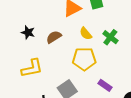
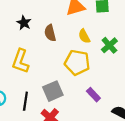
brown semicircle: (54, 37) -> (50, 33), turned -84
yellow L-shape: (32, 68) -> (20, 61), turned 110

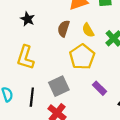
brown semicircle: (50, 33) -> (64, 28), moved, turned 35
yellow pentagon: (77, 63) -> (82, 57), turned 30

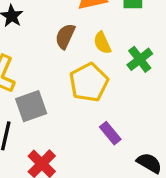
gray square: (59, 86) -> (31, 106), moved

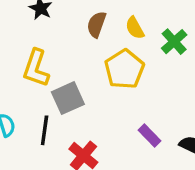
purple rectangle: (110, 133) -> (149, 135), moved

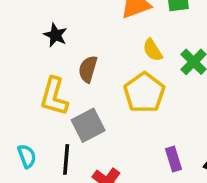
brown semicircle: (97, 24) -> (88, 69), moved
purple rectangle: (149, 135) -> (173, 159), turned 30

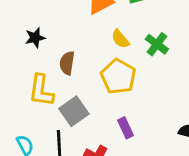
black star: (55, 35) -> (35, 38), turned -30
purple rectangle: (173, 159) -> (126, 128), moved

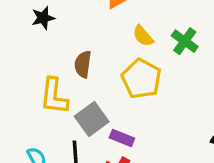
black star: (35, 38) -> (43, 18), moved
purple rectangle: (126, 128) -> (122, 138), moved, turned -42

